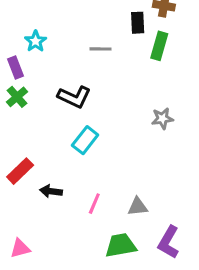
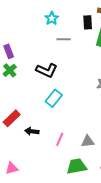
cyan star: (36, 41) -> (52, 18), moved

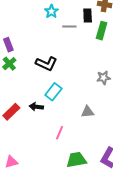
gray line: (64, 39) -> (69, 27), moved
black arrow: (32, 131) -> (36, 107), moved
gray triangle: (88, 141) -> (88, 112), moved

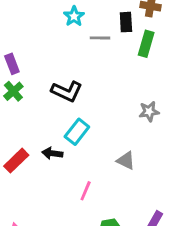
gray triangle: (88, 112) -> (126, 161), turned 32

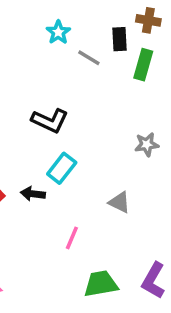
gray line: (100, 38) -> (89, 58), turned 30

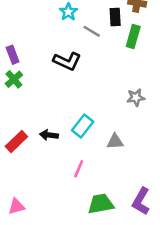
black L-shape: (50, 121) -> (67, 61), moved
cyan rectangle: (62, 168) -> (83, 126), moved
gray triangle: (119, 202) -> (115, 142), turned -30

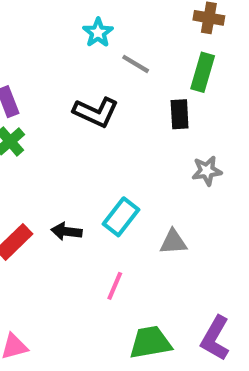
black rectangle: (115, 17) -> (180, 114), moved

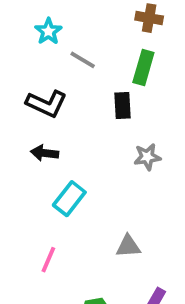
black arrow: (67, 231) -> (45, 153), moved
gray triangle: (173, 242) -> (128, 246), moved
pink line: (115, 286) -> (48, 260), moved

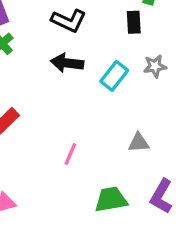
black arrow: (45, 153) -> (67, 63), size x1.4
cyan rectangle: (69, 199) -> (114, 76), moved

